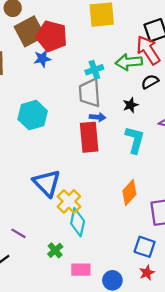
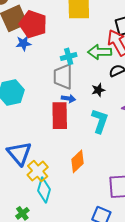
orange diamond: (129, 193) -> (77, 161), moved

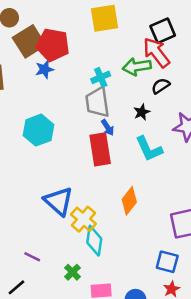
blue arrow: (68, 99) -> (108, 127), turned 56
cyan L-shape: (100, 121) -> (149, 149), turned 145

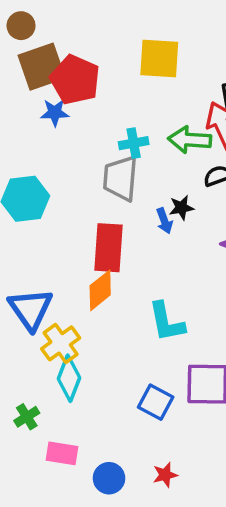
blue arrow: (108, 127) -> (164, 221), moved
cyan L-shape: (149, 149) -> (166, 322), moved
orange diamond: (129, 201) -> (100, 290), moved
blue square: (167, 262) -> (156, 402), moved

